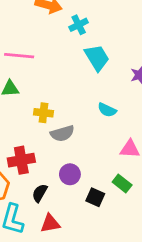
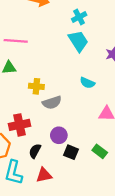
cyan cross: (79, 25) -> (79, 17), moved
green rectangle: (122, 183) -> (100, 151), moved
black square: (95, 197) -> (71, 152), moved

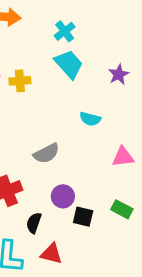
yellow cross: (36, 86) -> (20, 81), moved
red triangle: (44, 175) -> (51, 254), turned 35

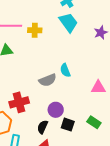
cyan semicircle: (90, 119) -> (65, 70), moved, turned 48
black semicircle: (34, 223) -> (43, 127), moved

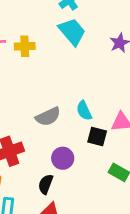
cyan semicircle: (65, 70) -> (84, 111), moved
black square: (68, 125) -> (97, 136), moved

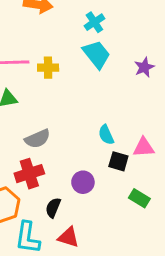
gray semicircle: (48, 117) -> (37, 139), moved
black semicircle: (46, 184) -> (53, 208), moved

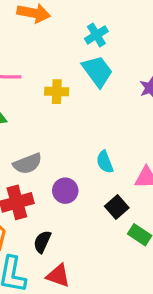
yellow cross: (48, 68) -> (57, 92), moved
black square: (118, 161) -> (117, 207), moved, turned 30
purple circle: (83, 182) -> (65, 191), moved

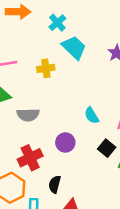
cyan cross: (96, 35) -> (57, 23), moved
gray semicircle: (28, 164) -> (28, 115), moved, turned 30

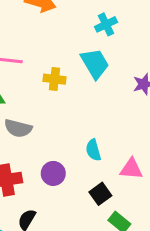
cyan cross: (57, 23) -> (106, 24), moved

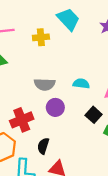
gray semicircle: (18, 128) -> (45, 84), moved
cyan semicircle: (93, 150) -> (81, 84), turned 126

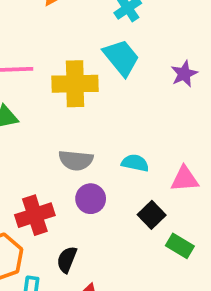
yellow cross: (41, 37) -> (75, 84), size x1.6

